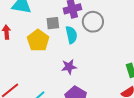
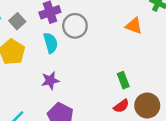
gray square: (53, 23) -> (17, 21), moved, turned -32

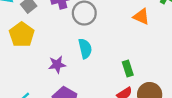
cyan semicircle: (51, 43) -> (85, 49), moved

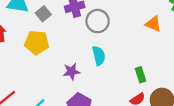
yellow pentagon: (22, 35) -> (37, 43), turned -30

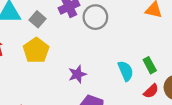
yellow pentagon: (37, 43) -> (36, 50), turned -30
cyan semicircle: (99, 56) -> (126, 71), moved

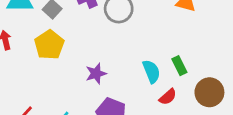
red semicircle: (151, 91) -> (168, 97), moved

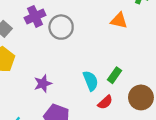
green rectangle: (179, 66) -> (114, 75), turned 63

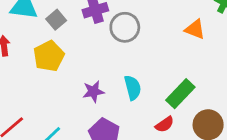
green rectangle: (114, 75) -> (180, 94), size x1.5
cyan semicircle: (91, 81) -> (133, 88), moved

